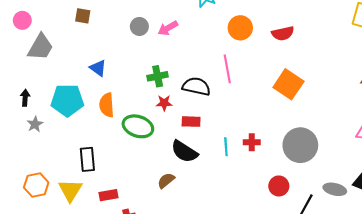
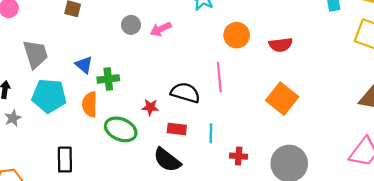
gray trapezoid: (40, 47) -> (36, 54), moved, turned -52
green cross: (158, 76) -> (108, 79), moved
cyan line: (226, 147) -> (211, 133), moved

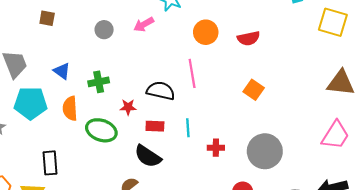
pink arrow: (161, 29) -> (144, 24), moved
green cross: (108, 79) -> (99, 82), moved
orange square: (282, 99) -> (254, 90), size x0.7

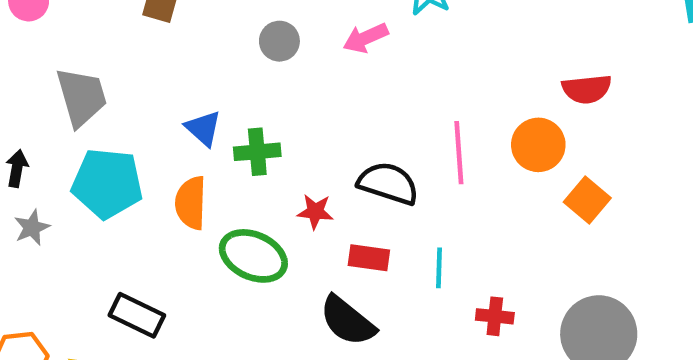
orange circle: (206, 32) -> (538, 145), moved
blue triangle: (62, 71) -> (203, 128), moved
black rectangle: (50, 163) -> (137, 315), turned -65

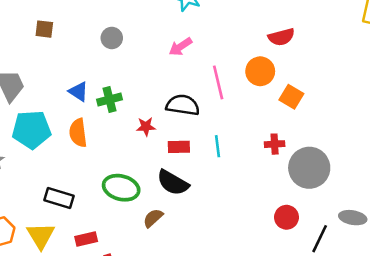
pink arrow: (366, 38) -> (180, 47), moved
green ellipse: (253, 256) -> (121, 188), moved
red cross: (495, 316) -> (275, 144), moved

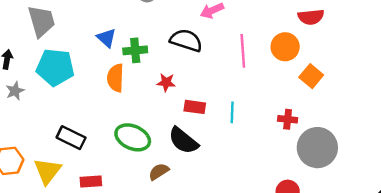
black semicircle: (183, 105) -> (186, 40), moved
orange semicircle: (78, 133) -> (115, 78), moved

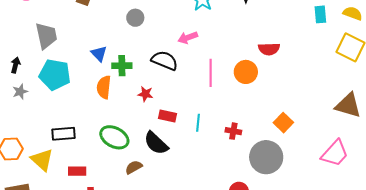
orange square: (311, 76) -> (283, 123), moved
red cross: (288, 119) -> (233, 131), moved
black rectangle: (71, 138) -> (63, 134), turned -35
yellow triangle: (48, 171) -> (42, 160), turned -30

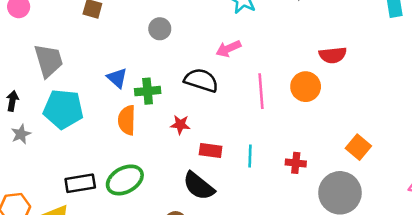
green ellipse: (114, 137) -> (125, 180), moved, turned -52

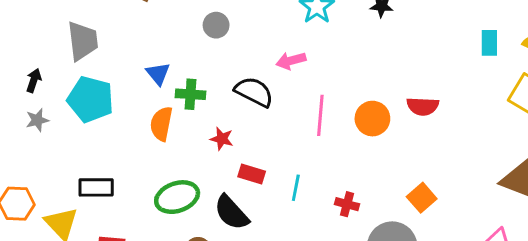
red semicircle: (333, 55) -> (423, 106), moved
green ellipse: (125, 180) -> (177, 197), moved

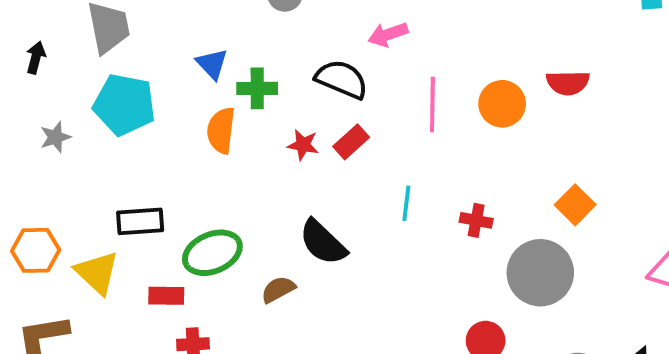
black arrow: (34, 80) -> (36, 58), moved
red rectangle: (252, 174) -> (351, 142), moved, turned -55
green ellipse: (177, 197) -> (212, 253), moved

